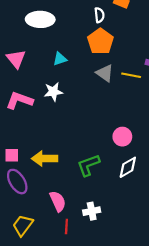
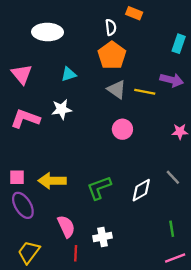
pink circle: (122, 137) -> (122, 129), moved

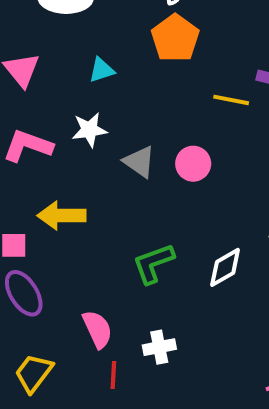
gray triangle: (117, 89) -> (139, 162), moved
yellow arrow: (52, 181) -> (62, 216), moved

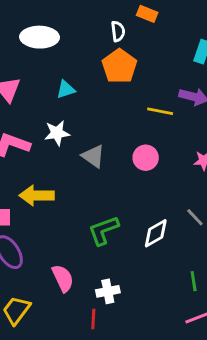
pink circle: (193, 164) -> (146, 158), moved
red line: (113, 375) -> (93, 319), moved

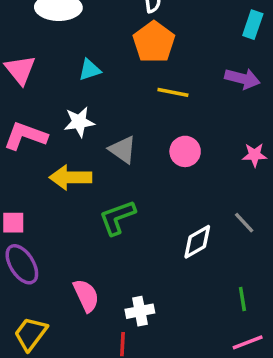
yellow line: (160, 111) -> (173, 92), moved
yellow arrow: (37, 195) -> (71, 177), moved
green L-shape: (103, 230) -> (117, 217), moved

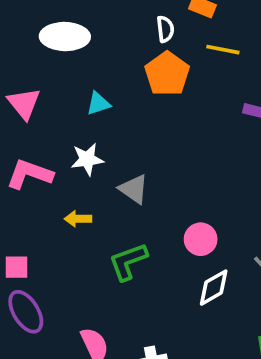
yellow line: (173, 92) -> (223, 50), moved
pink circle: (185, 151) -> (201, 239), moved
yellow arrow: (71, 177) -> (78, 219), size x0.6

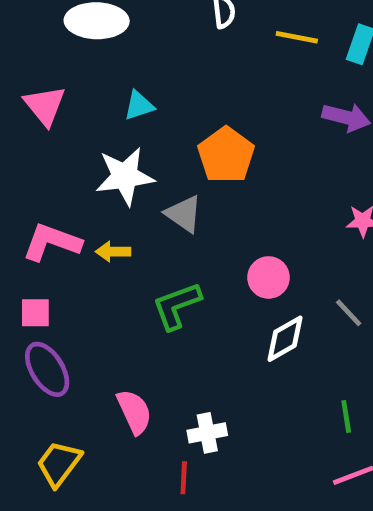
orange pentagon: (167, 74) -> (226, 155), moved
white star: (87, 159) -> (125, 176), size x1.4
pink L-shape: (30, 174) -> (52, 242), moved

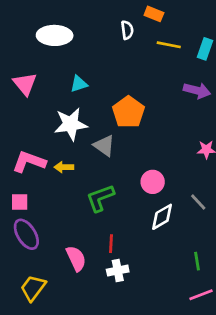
red line: (184, 478) -> (111, 244), moved

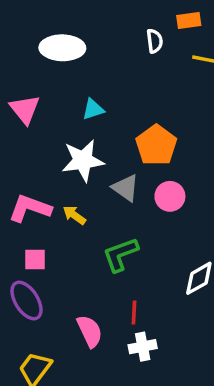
orange rectangle: (154, 14) -> (189, 20), turned -30
yellow arrow: (64, 167) -> (74, 215), turned 36
pink circle: (153, 182) -> (170, 196), moved
pink square: (20, 202) -> (35, 260), moved

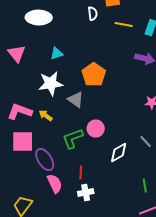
pink circle: (170, 196) -> (96, 129), moved
pink square: (35, 260) -> (23, 142), size x1.6
purple ellipse: (27, 300) -> (45, 160), moved

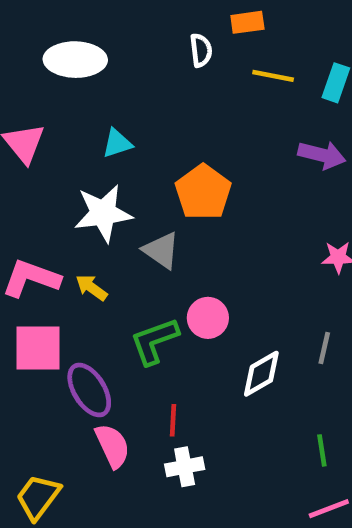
gray line: (146, 142) -> (324, 348), turned 56

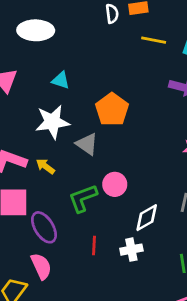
white semicircle: (201, 50) -> (112, 14), moved
cyan triangle: (117, 143) -> (61, 80), turned 36
pink semicircle: (112, 446) -> (41, 266), moved
white cross: (185, 467) -> (131, 250), moved

